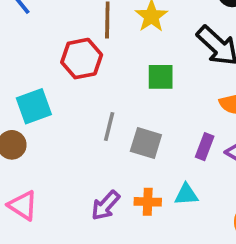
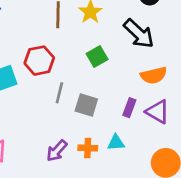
red hexagon: (82, 59) -> (39, 61), moved
green square: (161, 77) -> (97, 56), turned -30

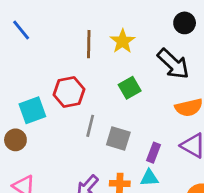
purple rectangle: (129, 108) -> (154, 153), moved

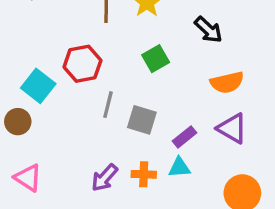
black arrow: (173, 64) -> (208, 30), size x0.7
cyan square: (32, 110) -> (38, 86), turned -32
purple rectangle: (154, 153) -> (185, 137), turned 30

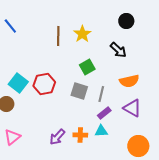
red hexagon: (82, 64) -> (44, 84), moved
gray line: (108, 105) -> (101, 94), moved
gray square: (142, 120) -> (79, 91), moved
pink triangle: (28, 178) -> (12, 137), turned 48

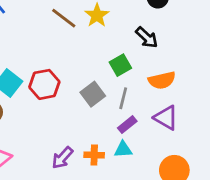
brown line: (58, 36) -> (64, 18), turned -54
green square: (87, 67) -> (120, 65), moved
gray square: (79, 91) -> (93, 94), turned 36

